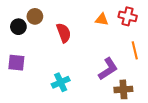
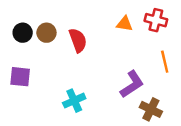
brown circle: (35, 16) -> (46, 33), moved
brown cross: (123, 89) -> (151, 109), turned 30

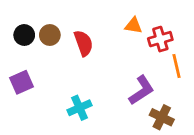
red cross: (156, 20) -> (160, 39), moved, turned -30
purple square: (20, 77) -> (22, 82), turned -30

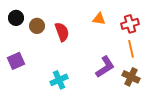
black circle: (24, 35) -> (16, 18), moved
red cross: (160, 39) -> (130, 24), moved
brown cross: (162, 117) -> (131, 77), moved

